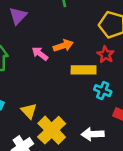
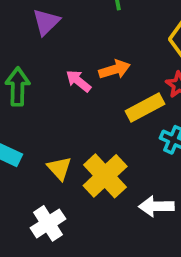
yellow rectangle: (84, 70) -> (145, 107), turned -30
yellow cross: (52, 130) -> (105, 176), moved

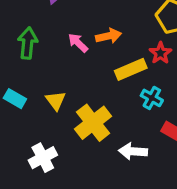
yellow triangle: (59, 168) -> (56, 101), moved

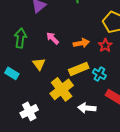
orange arrow: (108, 36) -> (81, 43), moved
yellow rectangle: (131, 69) -> (79, 69), moved
yellow triangle: (56, 101) -> (39, 64), moved

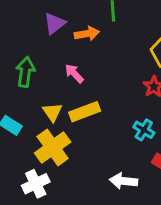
orange arrow: (81, 43) -> (87, 34), moved
yellow rectangle: (79, 69) -> (85, 112), moved
yellow cross: (62, 89) -> (53, 147), moved

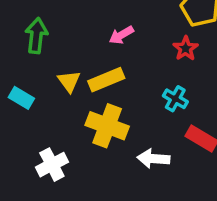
pink arrow: (74, 73) -> (121, 35), moved, turned -75
yellow cross: (53, 147) -> (107, 126), moved, turned -32

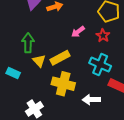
pink arrow: (121, 35) -> (78, 32), moved
green arrow: (36, 36) -> (28, 43), moved
cyan cross: (175, 99) -> (100, 65), size x1.5

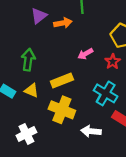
yellow triangle: (39, 61) -> (31, 90), moved, turned -32

